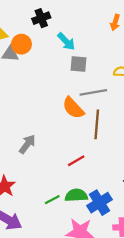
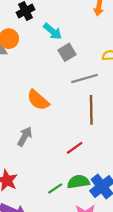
gray square: (79, 64) -> (67, 52), turned -30
orange semicircle: (73, 108) -> (38, 100), moved

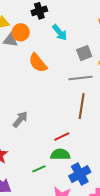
gray square: (67, 52) -> (84, 53), moved
orange semicircle: (38, 100) -> (38, 63), moved
green semicircle: (78, 182) -> (60, 154), moved

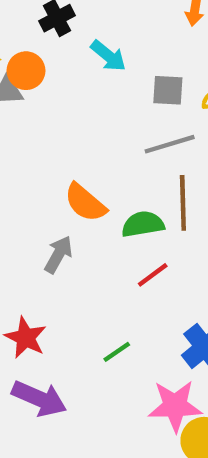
gray square: (84, 53) -> (168, 90), turned 35
orange semicircle: (38, 63) -> (85, 203), moved
green semicircle: (60, 154) -> (143, 224), moved

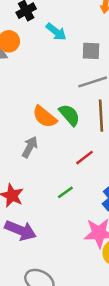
green semicircle: (143, 224) -> (69, 115), moved, turned 60
green line: (117, 352) -> (65, 192), moved

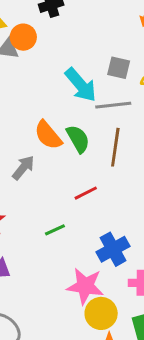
cyan arrow: (56, 32) -> (81, 85), moved, size x1.4

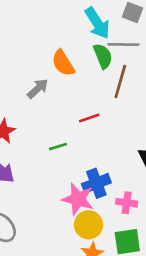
green semicircle: (78, 139) -> (103, 56), moved
blue cross: (113, 249) -> (96, 183), moved

